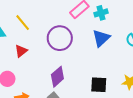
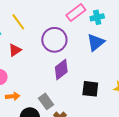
purple diamond: (57, 77) -> (61, 69), moved

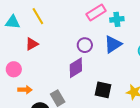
purple circle: (54, 40) -> (85, 45), moved, size x0.6

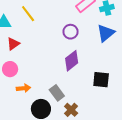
red triangle: (32, 44) -> (13, 44), moved
purple circle: (85, 45) -> (71, 32), moved

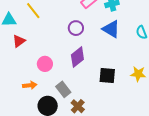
blue triangle: (106, 33) -> (111, 29), turned -48
pink circle: (10, 69) -> (45, 64), moved

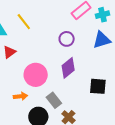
blue triangle: (111, 29) -> (102, 40), turned -48
pink circle: (45, 64) -> (36, 75), size x1.5

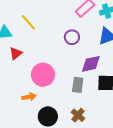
purple diamond: (68, 68) -> (91, 64), moved, turned 30
gray rectangle: (54, 100) -> (78, 85), moved, turned 49

